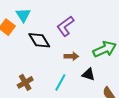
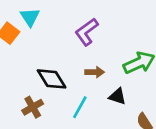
black diamond: (39, 40) -> (52, 79), moved

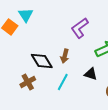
purple L-shape: (87, 32) -> (80, 28), moved
brown arrow: (95, 72) -> (65, 56), moved, turned 104

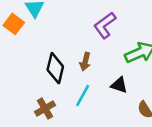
black diamond: (42, 61) -> (55, 68), turned 45
brown cross: (28, 82) -> (45, 108), moved

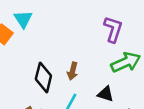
purple L-shape: (105, 25) -> (113, 29), moved, turned 144

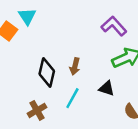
purple L-shape: (113, 29) -> (114, 26), turned -60

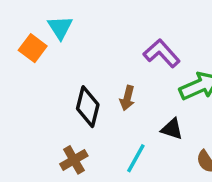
purple L-shape: (114, 26) -> (162, 53), moved
cyan line: (72, 98) -> (136, 158), moved

